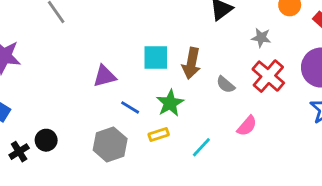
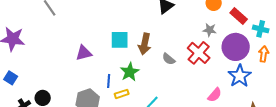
gray star: (261, 38) -> (210, 30), moved
blue line: (130, 107) -> (109, 81), moved, turned 64
pink semicircle: (247, 126) -> (215, 95), moved

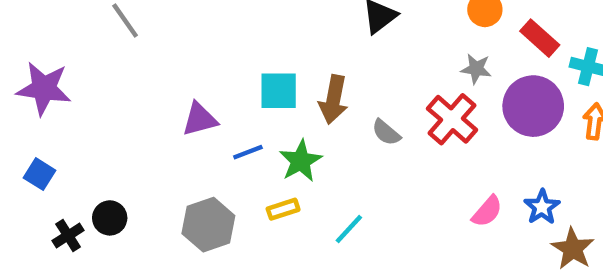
blue star: (240, 76) -> (542, 207), moved, size x0.7
blue line: (109, 81) -> (248, 152), moved, turned 64

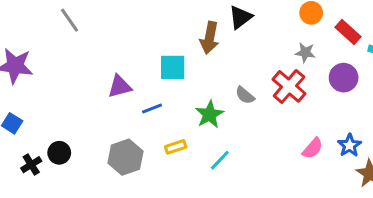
brown arrow: (334, 99) -> (209, 38), moved
purple circle: (533, 106) -> (344, 78), size x0.7
green star: (301, 161) -> (209, 114), moved

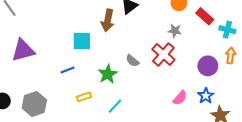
purple circle: (344, 78) -> (208, 66), moved
purple triangle: (120, 86) -> (23, 50), moved, size x1.4
gray hexagon: (126, 157) -> (34, 104), moved

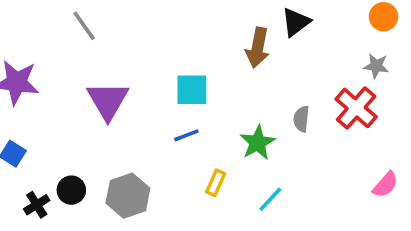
cyan square: (82, 41) -> (192, 90), moved
purple triangle: (23, 50) -> (108, 101), turned -45
gray semicircle: (132, 61) -> (301, 119), turned 56
yellow rectangle: (84, 97) -> (216, 183), turned -48

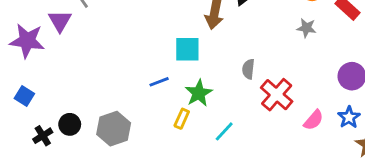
cyan square: (192, 90) -> (187, 49), moved
purple triangle: (108, 101) -> (60, 21), moved, size x0.7
red cross: (356, 108) -> (277, 95), moved
green star: (258, 143) -> (199, 93), moved

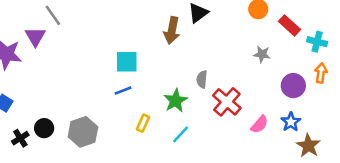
gray star: (306, 28) -> (262, 54), moved
cyan square: (187, 49) -> (127, 62), moved
green star: (199, 93) -> (176, 101), moved

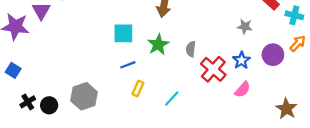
orange arrow: (321, 73) -> (298, 43), turned 36
blue line: (123, 91) -> (128, 65), moved
green star: (176, 101) -> (158, 45), moved
blue star: (291, 122) -> (241, 60), moved
black circle: (44, 128) -> (49, 105), moved

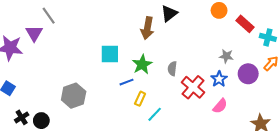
gray star: (245, 27) -> (226, 56), moved
blue line: (128, 65) -> (127, 82), moved
yellow rectangle: (138, 88) -> (140, 99), moved
gray hexagon: (84, 96) -> (74, 96), moved

